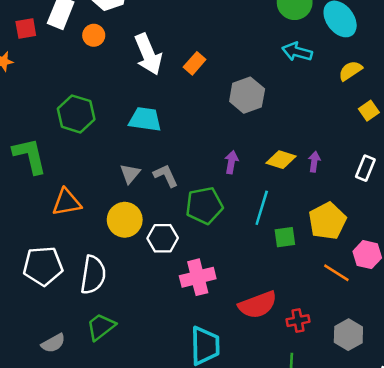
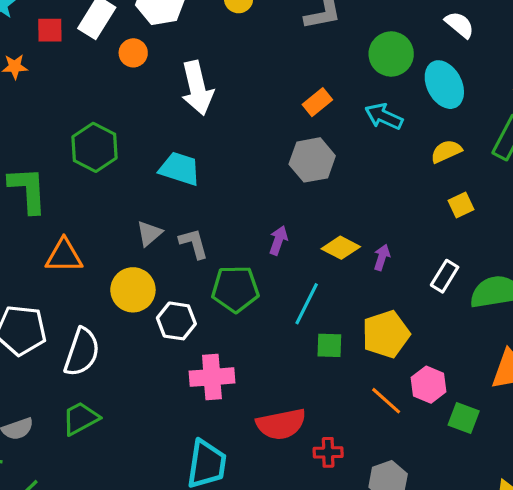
orange rectangle: (195, 63) -> (317, 102), moved

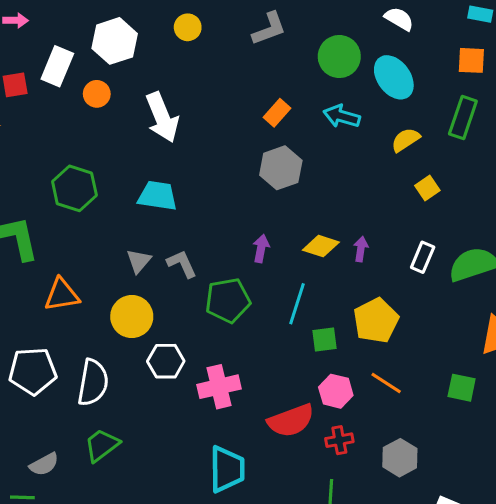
white hexagon: (176, 321) -> (166, 361), moved
pink hexagon: (429, 385) -> (336, 391), moved

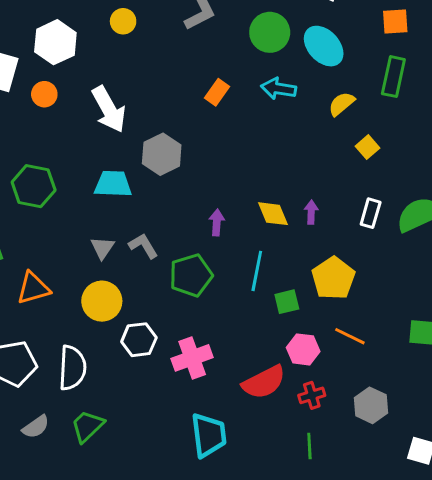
gray hexagon: (281, 168) -> (162, 154), moved
yellow diamond: (321, 246) -> (273, 214), turned 56
gray semicircle: (44, 464) -> (36, 427), moved

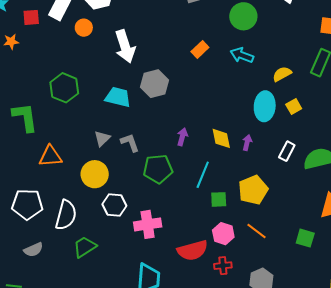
cyan ellipse: (324, 46) -> (265, 106), moved, turned 36
green trapezoid: (87, 426) -> (85, 247), moved

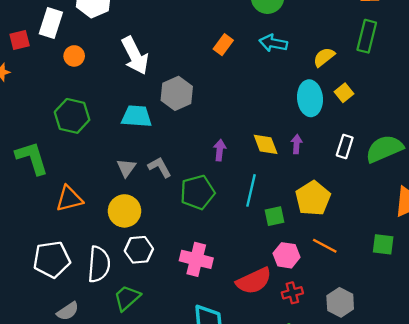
orange circle: (84, 28) -> (74, 56), moved
white hexagon: (114, 205) -> (139, 250), moved
pink cross: (148, 224) -> (196, 259), turned 32

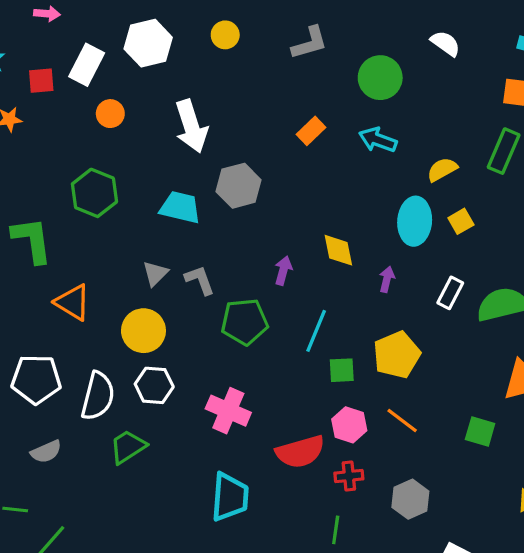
yellow diamond: (266, 144) -> (338, 250), moved
orange triangle: (69, 199) -> (73, 302), turned 36

